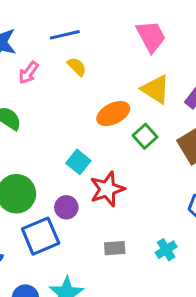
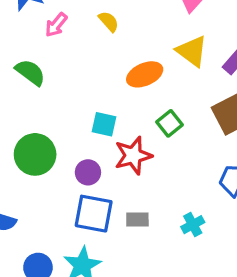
green square: (145, 136) -> (169, 123), moved
cyan square: (78, 162) -> (104, 124), turned -30
blue square: (41, 236) -> (94, 214), moved, turned 30

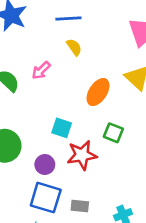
pink arrow: (56, 25) -> (41, 70), moved
orange ellipse: (145, 74) -> (98, 92), turned -40
green square: (169, 123) -> (113, 133), turned -36

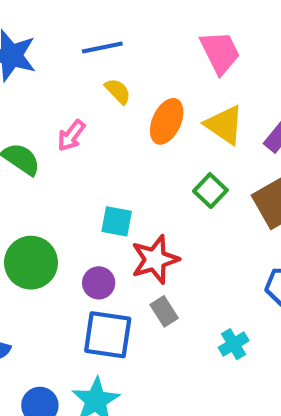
orange ellipse: (98, 92) -> (167, 121), moved
green square: (113, 133) -> (210, 191), moved, turned 30
gray rectangle: (80, 206) -> (164, 311), moved, turned 60

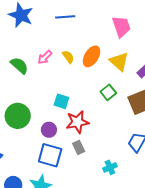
yellow semicircle: (118, 91) -> (68, 57), moved

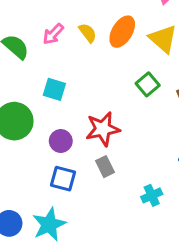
cyan square: (61, 101) -> (54, 89), moved
blue square: (50, 155) -> (63, 179), size x0.7

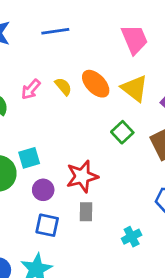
orange ellipse: (122, 32) -> (96, 84), turned -72
cyan square: (54, 89) -> (29, 158), moved, turned -30
gray rectangle: (105, 167) -> (86, 212), turned 30

